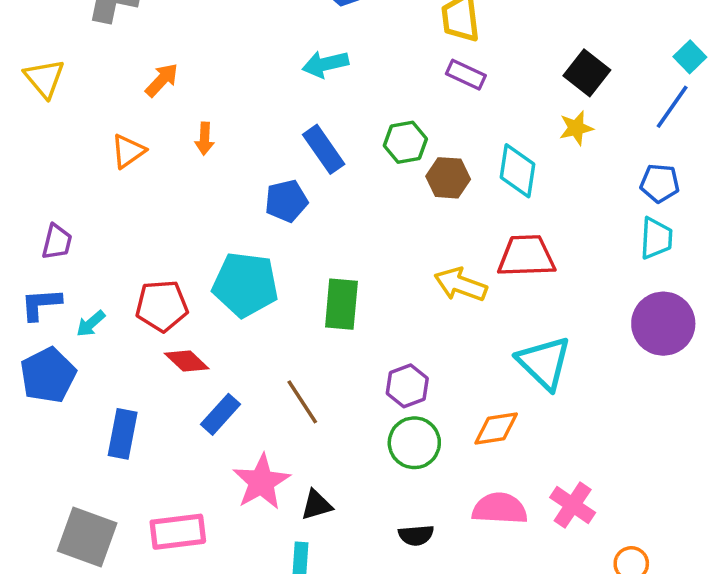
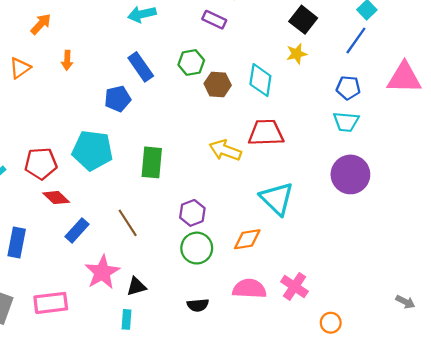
purple rectangle: (466, 75) -> (214, 20), moved
cyan trapezoid: (656, 238) -> (346, 122), turned 92

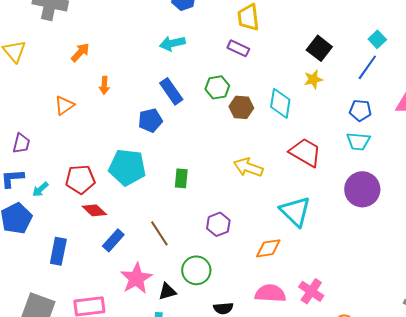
orange triangle: (20, 68) -> (64, 105), moved
red trapezoid: (266, 133) -> (305, 152), moved, turned 32
green rectangle: (152, 162) -> (181, 178), size x0.7
green circle: (197, 248) -> (196, 270), moved

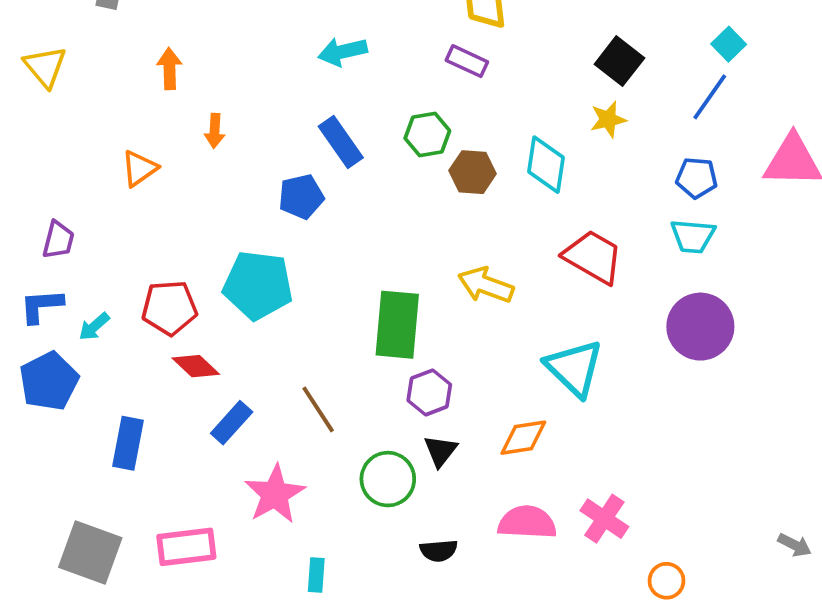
orange arrow: (80, 52) -> (169, 69), turned -45
green rectangle: (181, 178) -> (397, 325), moved, size x1.8
black triangle: (167, 291) -> (441, 451), moved, turned -36

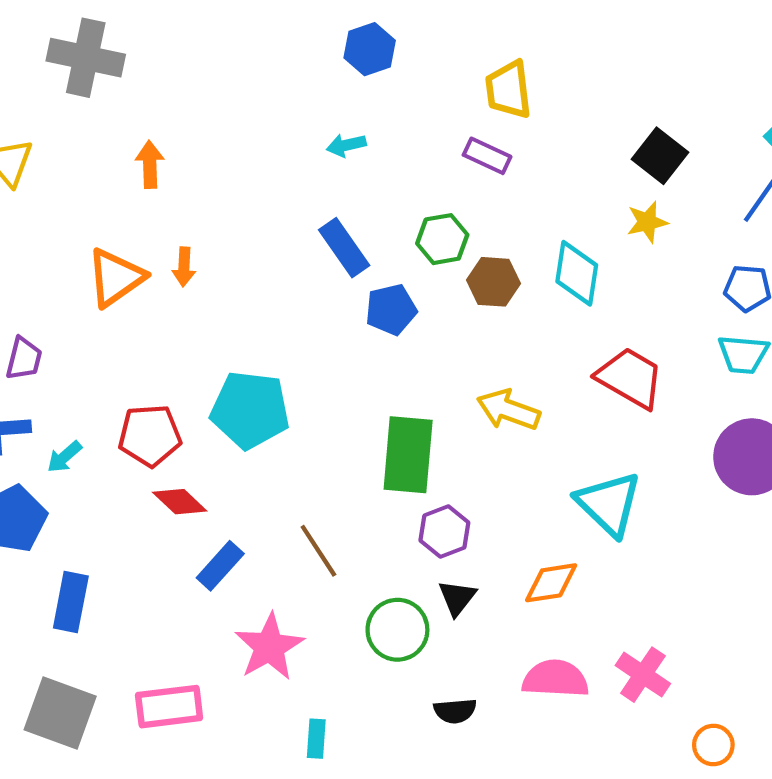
cyan arrow: (343, 52) -> (346, 145), size x0.7
orange arrow: (215, 131) -> (184, 267), moved
orange triangle: (139, 168) -> (116, 278), size x1.4
blue pentagon: (301, 197) -> (391, 310), moved
blue rectangle: (128, 443) -> (71, 602), moved

